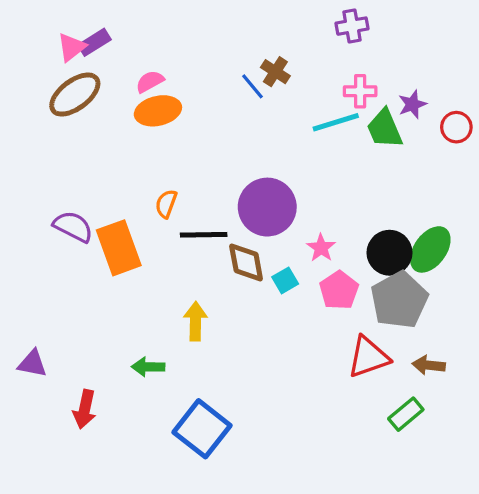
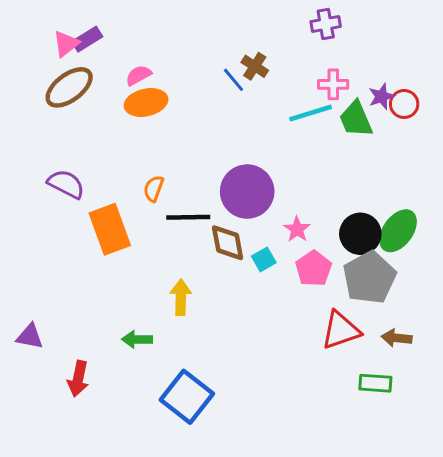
red circle: (456, 127) -> (404, 104), moved
purple semicircle: (73, 227) -> (66, 184), moved
green rectangle: (406, 414) -> (375, 383), turned 44

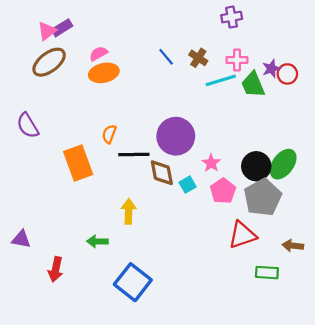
brown cross: (255, 66) -> (198, 58), moved
purple semicircle: (66, 184) -> (28, 125), moved, turned -148
brown arrow: (397, 338) -> (293, 246), moved

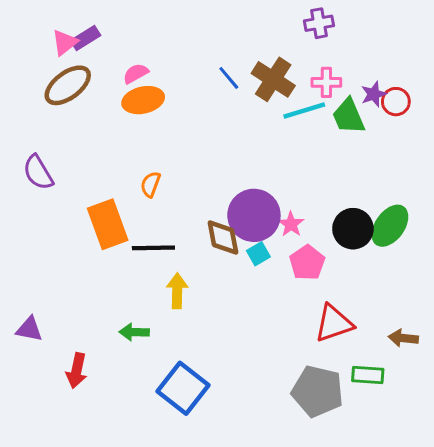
brown cross: (198, 58) -> (273, 79), size x1.6
purple circle: (176, 136) -> (254, 215), moved
black line: (134, 154) -> (153, 248), moved
gray pentagon: (263, 197) -> (318, 391), moved, turned -30

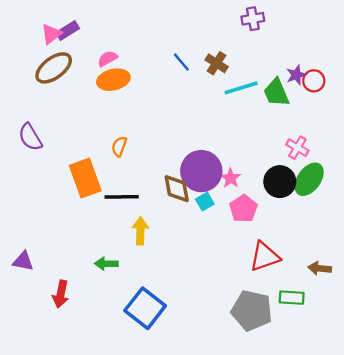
brown cross: (273, 79) -> (217, 63), size x0.7
pink cross: (326, 82) -> (297, 148), moved, turned 30

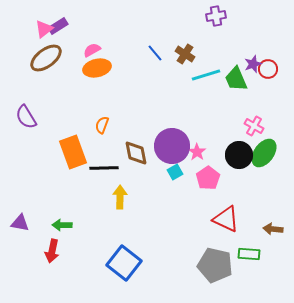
brown diamond: (177, 189) -> (136, 153), moved
red triangle: (265, 257) -> (226, 219), turned 44
green arrow: (106, 264) -> (62, 225), moved

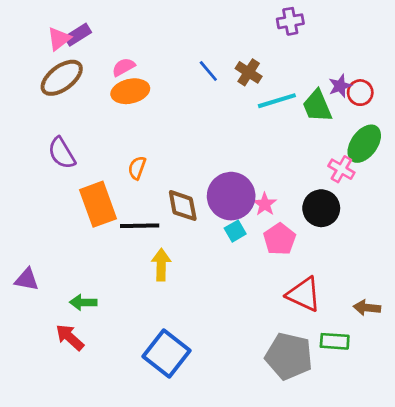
purple semicircle: (26, 117) -> (62, 153), moved
green ellipse: (264, 153) -> (364, 144), moved
purple triangle: (20, 223) -> (27, 279), moved
red arrow: (52, 251) -> (70, 337), turned 120

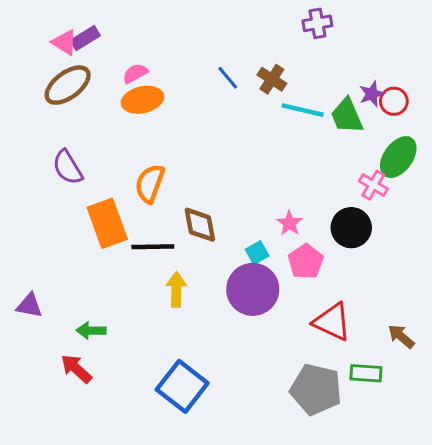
pink triangle: (59, 39) -> (65, 42), turned -50
cyan line: (277, 101) -> (303, 110), turned 30
orange semicircle: (137, 168) -> (150, 184), size x1.5
purple circle: (231, 196) -> (253, 289), moved
brown arrow: (367, 308) -> (401, 336), turned 35

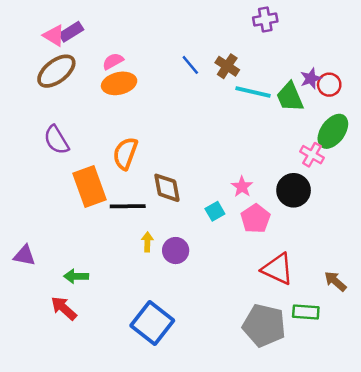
yellow arrow: (176, 289) -> (147, 242), size x0.7
purple circle: (253, 289) -> (176, 251), moved, size x0.6

